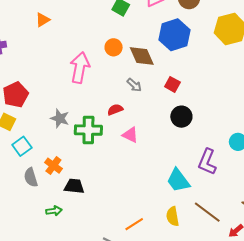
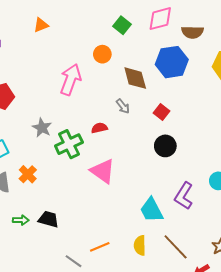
orange circle: (114, 47) -> (102, 54), moved
green cross: (88, 130) -> (69, 144), turned -36
pink triangle: (130, 135) -> (103, 171), moved, size x1.5
black trapezoid: (74, 186) -> (49, 219), moved

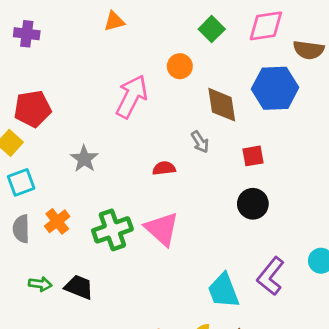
orange triangle: (41, 25) -> (114, 21), moved
red square: (162, 112) -> (253, 156), turned 35
green cross: (69, 144) -> (112, 230), moved

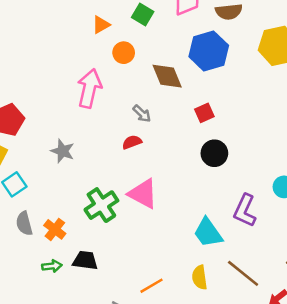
orange triangle: (114, 21) -> (101, 25), moved
gray arrow: (200, 142) -> (142, 114), moved
orange cross: (57, 221) -> (55, 229), moved

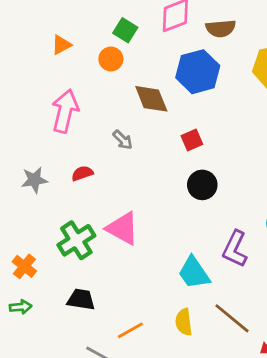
orange triangle: (101, 25) -> (61, 45), moved
orange circle: (124, 53) -> (111, 59), moved
red semicircle: (132, 142) -> (82, 173), moved
gray star: (63, 151) -> (34, 180), turned -30
black trapezoid: (85, 260) -> (81, 299), moved

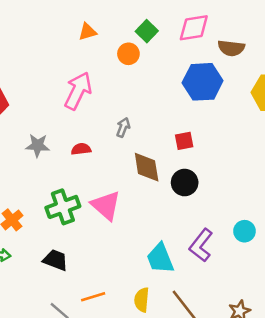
brown diamond: (151, 99) -> (147, 167), moved
gray arrow: (123, 140) -> (123, 127), turned -126

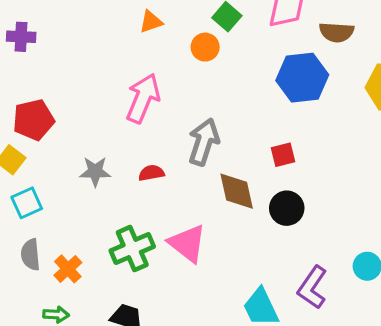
gray arrow: (123, 127) -> (204, 142), size x1.8

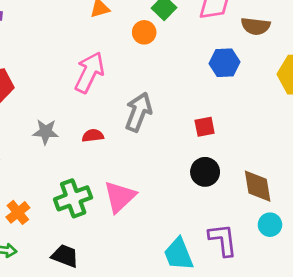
blue hexagon: (302, 78) -> (225, 63), size x0.7
brown diamond: (237, 191) -> (258, 186), moved
pink triangle: (187, 243) -> (120, 197), turned 36
purple L-shape: (312, 287) -> (223, 240), turned 135

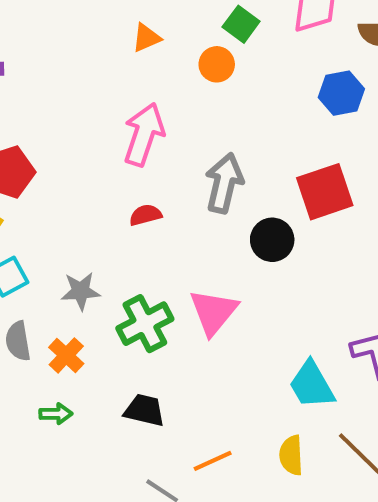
red square: (205, 127) -> (325, 192), size x1.8
gray star: (46, 132) -> (81, 291), moved
red semicircle: (93, 136) -> (145, 215), moved
black circle: (205, 172) -> (272, 240), moved

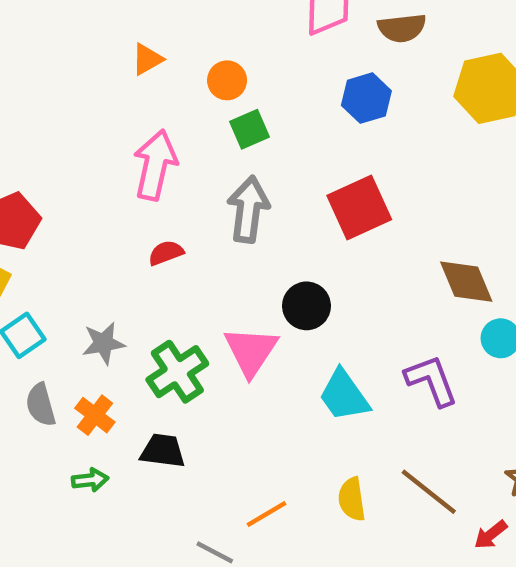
green square: (241, 24) -> (250, 129), moved, turned 36
black circle: (272, 240) -> (306, 306), moved
cyan trapezoid: (312, 385) -> (344, 396), moved
black trapezoid: (144, 410) -> (163, 451), moved

